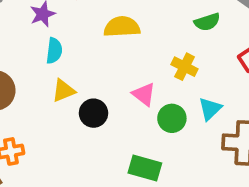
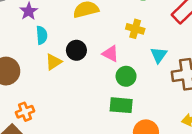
black circle: (93, 113) -> (76, 50), moved
green circle: (172, 118) -> (126, 76), moved

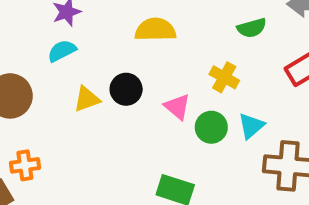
cyan semicircle: (42, 35) -> (62, 51), moved, turned -126
green circle: (126, 76) -> (211, 127), moved

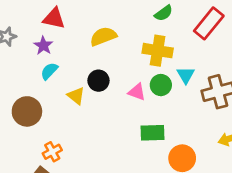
yellow cross: (224, 77) -> (158, 51), size x1.5
yellow triangle: (87, 99) -> (76, 96), turned -42
pink triangle: (177, 107) -> (137, 92), moved

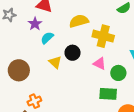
yellow cross: (158, 51) -> (103, 36), moved
cyan semicircle: (49, 71) -> (47, 38), moved
green circle: (161, 85) -> (118, 73), moved

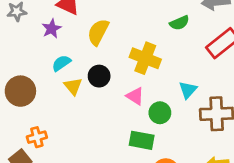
yellow semicircle: (79, 21) -> (98, 32), moved, turned -54
cyan semicircle: (47, 38) -> (61, 63), moved

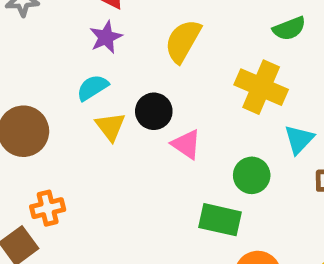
purple star: (52, 29) -> (106, 37), moved
yellow semicircle: (98, 32) -> (183, 41), moved
yellow cross: (145, 58) -> (261, 87), moved
pink triangle: (135, 96) -> (186, 144), moved

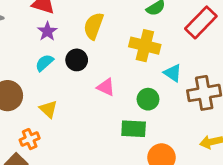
black circle: (154, 111) -> (77, 60), moved
yellow triangle: (110, 127) -> (48, 109), moved
cyan triangle: (299, 139) -> (173, 73), turned -30

